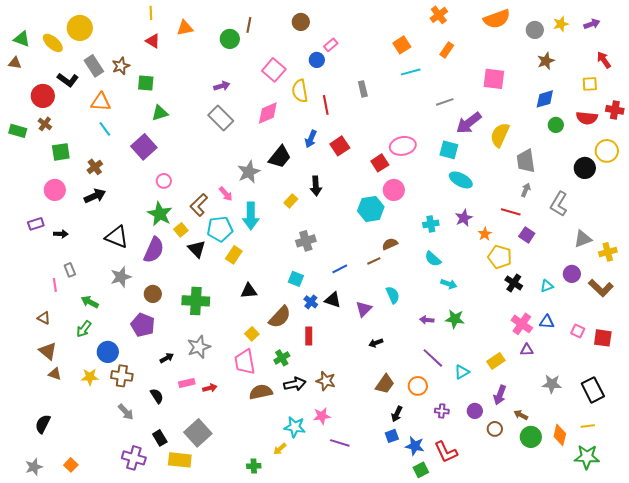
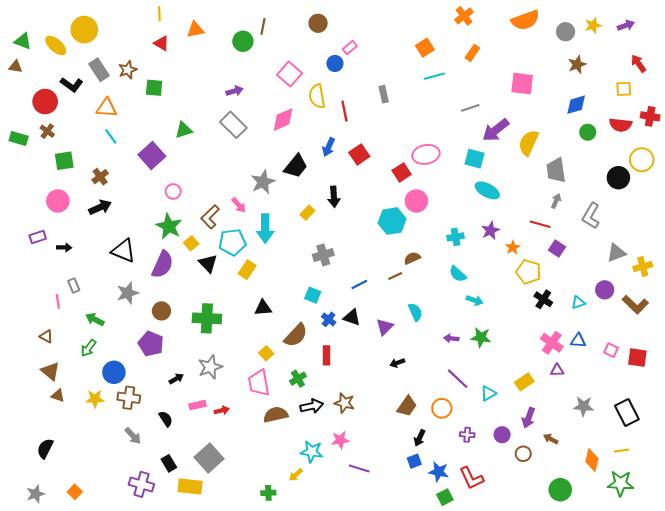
green triangle: (160, 113) -> (184, 130), moved
green circle: (531, 437) -> (560, 490), moved

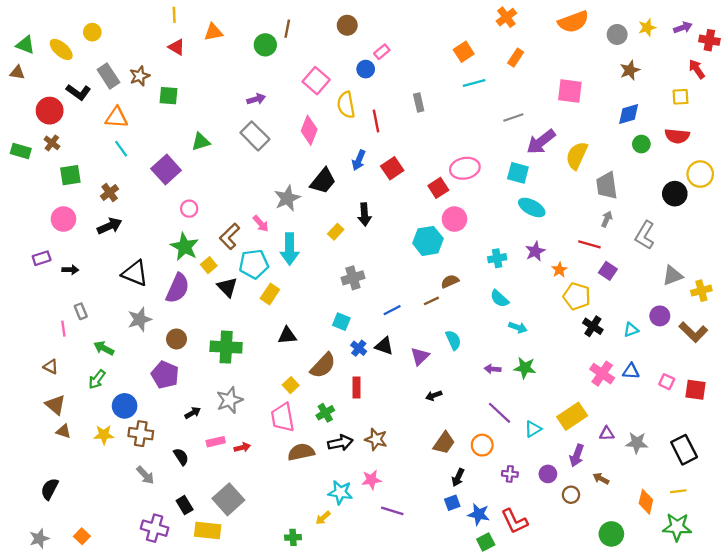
yellow circle: (84, 30) -> (92, 32), size x0.6
red cross: (650, 116) -> (709, 40), moved
pink diamond: (283, 120) -> (309, 130), turned -45
purple triangle: (557, 370) -> (607, 434), moved
yellow rectangle: (524, 382) -> (572, 416), size x1.4

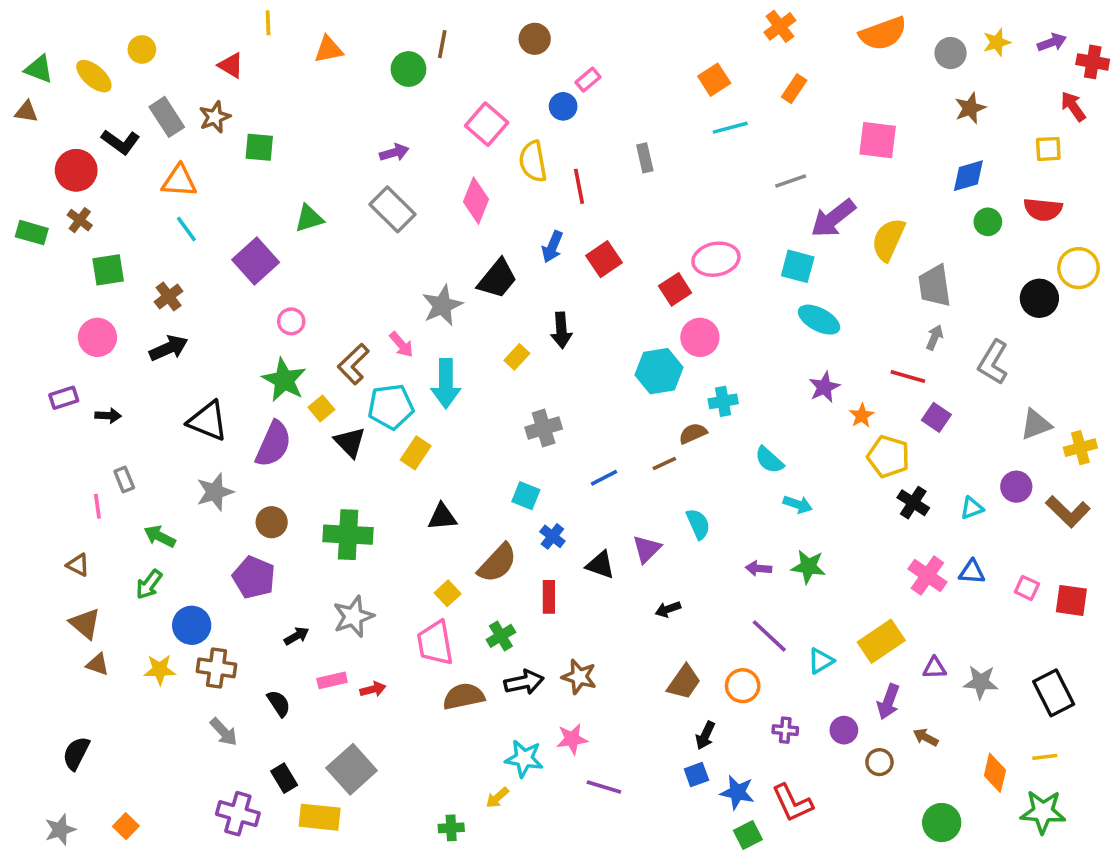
red triangle: (176, 47) -> (231, 65), moved
cyan cross: (497, 258) -> (723, 401), moved
black triangle: (384, 346) -> (600, 565), moved

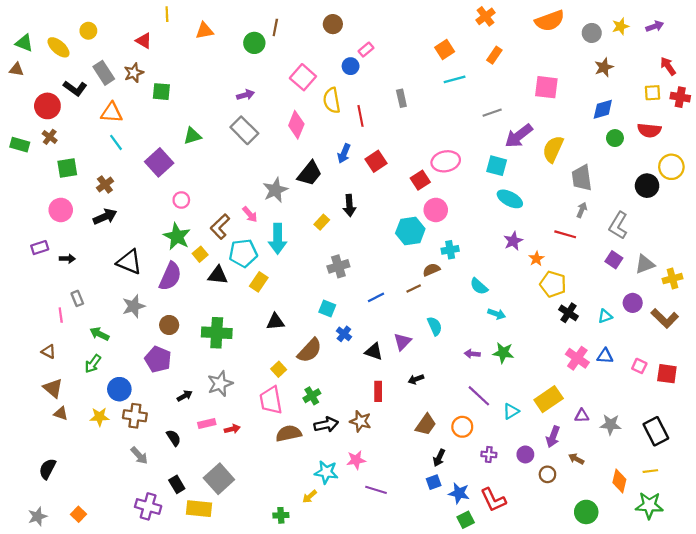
red cross: (1093, 62) -> (680, 97), moved
purple square: (936, 417) -> (614, 260), moved
black triangle: (350, 442) -> (218, 275), turned -40
red rectangle: (549, 597) -> (378, 391), moved

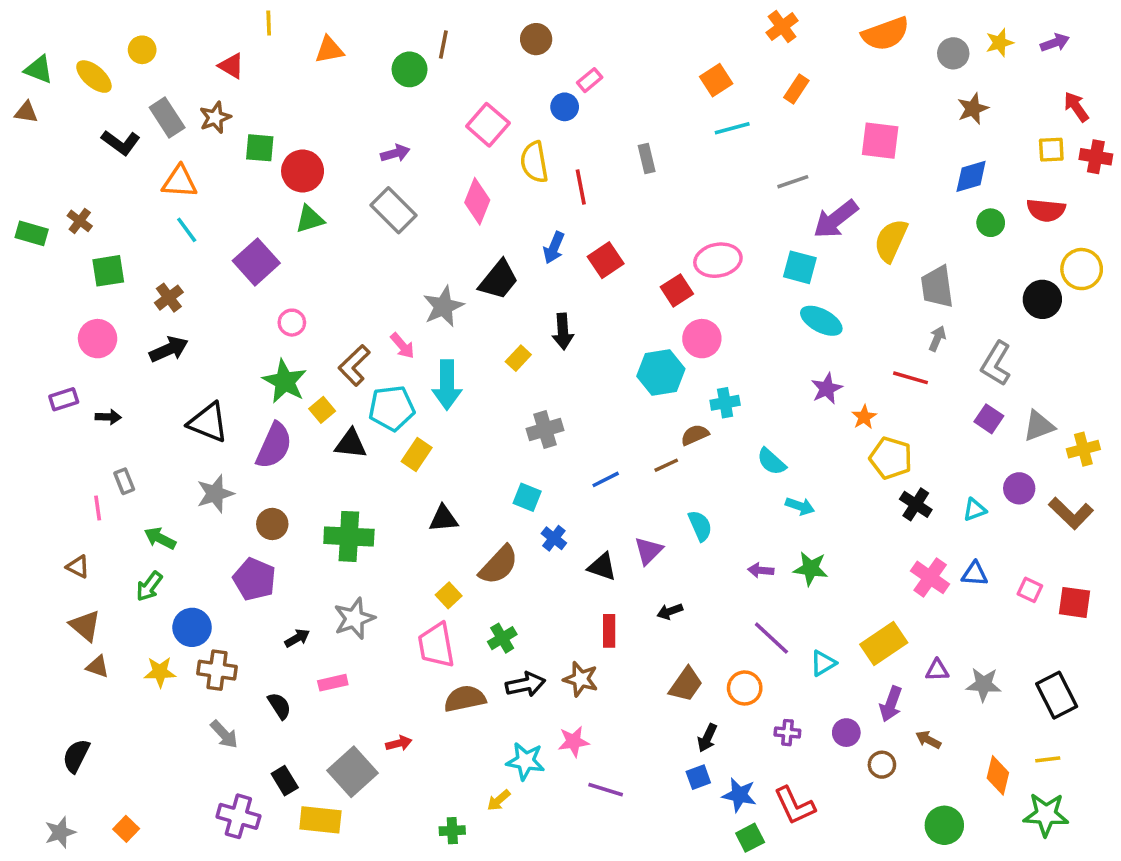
red circle: (47, 106) -> (303, 171), moved
red arrow: (232, 429) -> (399, 743), moved

